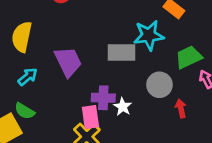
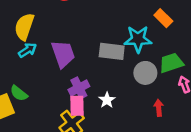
cyan arrow: (28, 77) -> (28, 50), moved
gray circle: (159, 85) -> (145, 73), moved
purple cross: (103, 98) -> (79, 88), moved, turned -36

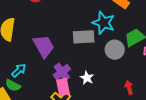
cyan star: (138, 39) -> (104, 23), turned 30
cyan arrow: (28, 50) -> (19, 70), moved
red arrow: (159, 108) -> (129, 88), moved

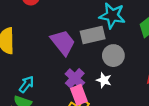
purple trapezoid: (44, 46) -> (63, 42), moved
gray circle: (115, 50) -> (113, 56), moved

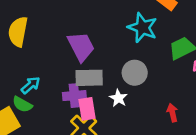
gray rectangle: (93, 35) -> (89, 78), moved
purple cross: (75, 78) -> (74, 96), moved, turned 30

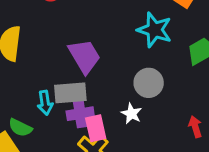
gray rectangle: (89, 78) -> (70, 93), moved
cyan arrow: (31, 85) -> (45, 103), moved, turned 126

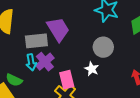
gray rectangle: (70, 93) -> (36, 41), moved
purple cross: (80, 114) -> (45, 62), moved, turned -30

